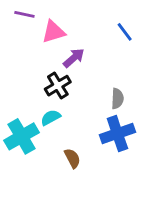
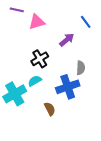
purple arrow: (74, 58) -> (67, 40), moved
blue cross: (117, 134) -> (68, 87), moved

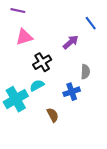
pink triangle: (37, 22) -> (24, 37), moved
blue cross: (68, 87) -> (72, 92), size x0.7

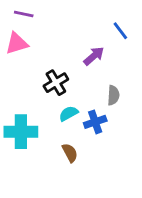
pink triangle: (24, 37) -> (17, 43), moved
cyan semicircle: (37, 85) -> (69, 113), moved
cyan cross: (16, 99) -> (21, 132), turned 30

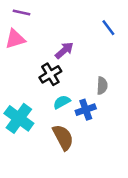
purple arrow: (94, 56) -> (64, 50), moved
cyan cross: (21, 132) -> (19, 118), turned 36
brown semicircle: (70, 153) -> (63, 137), size x1.5

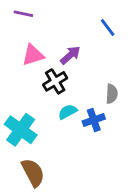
blue line: (108, 28) -> (108, 28), moved
pink triangle: (15, 39) -> (33, 55), moved
brown semicircle: (63, 137) -> (33, 173), moved

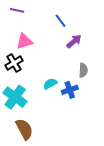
blue line: (108, 28) -> (61, 21), moved
purple arrow: (70, 55) -> (74, 41), moved
black cross: (55, 81) -> (14, 63), moved

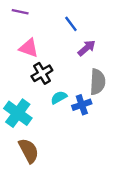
pink triangle: (24, 41) -> (29, 48), turned 36
black cross: (14, 63) -> (42, 73), moved
gray semicircle: (83, 70) -> (98, 82), size x1.5

